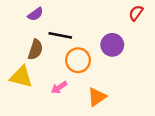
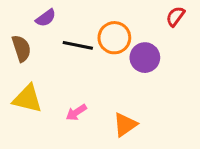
brown semicircle: (35, 50) -> (21, 48), moved, turned -36
orange circle: (78, 60) -> (114, 38), moved

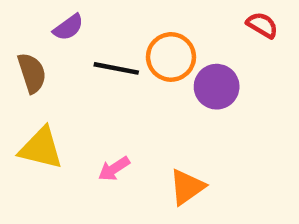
red semicircle: (175, 16) -> (262, 25), turned 85

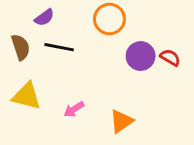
red semicircle: (262, 25) -> (170, 58), moved
orange circle: (171, 57) -> (109, 19), moved
black line: (116, 68) -> (59, 47), moved

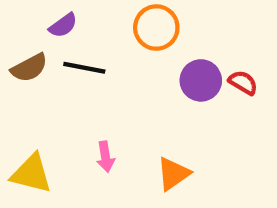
brown semicircle: (21, 47) -> (29, 68), turned 80
yellow triangle: (27, 96) -> (31, 174), moved
pink arrow: (74, 109) -> (106, 157), turned -66

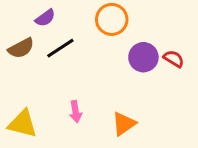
black line: (84, 68) -> (60, 48), turned -44

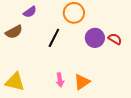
black line: (60, 48) -> (54, 38), moved, turned -30
pink arrow: (75, 112) -> (60, 80), moved

